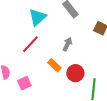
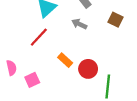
gray arrow: (67, 44) -> (79, 24), moved, turned -88

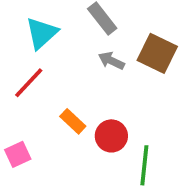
brown square: (115, 20) -> (157, 53), size x1.5
gray arrow: (79, 24) -> (111, 61), moved

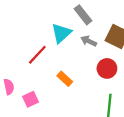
cyan triangle: (42, 33) -> (61, 33), moved
red circle: (111, 136) -> (107, 68), moved

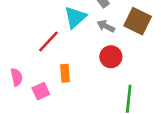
red circle: (107, 68) -> (111, 57), moved
orange rectangle: (65, 79) -> (65, 73), moved, turned 42

